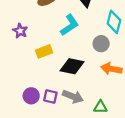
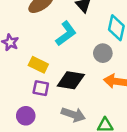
yellow rectangle: (44, 51) -> (38, 65), turned 49
purple square: (50, 96) -> (41, 88), moved

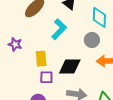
yellow rectangle: (38, 65) -> (41, 59), turned 70

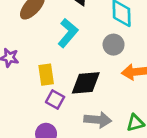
purple square: (46, 77) -> (55, 100), turned 32

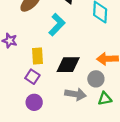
gray circle: (114, 45) -> (96, 79), moved
purple square: (55, 100) -> (32, 77), moved

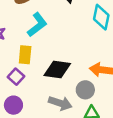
cyan L-shape: (57, 25) -> (37, 25), moved

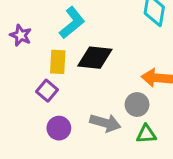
black diamond: (57, 69) -> (95, 58), moved
purple circle: (13, 105) -> (59, 128), moved

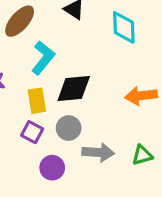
gray circle: (137, 105) -> (69, 128), moved

